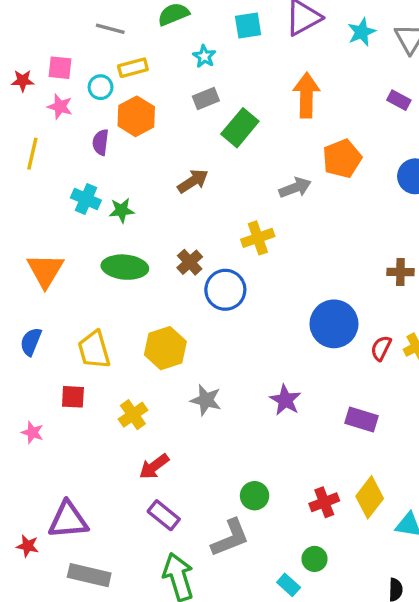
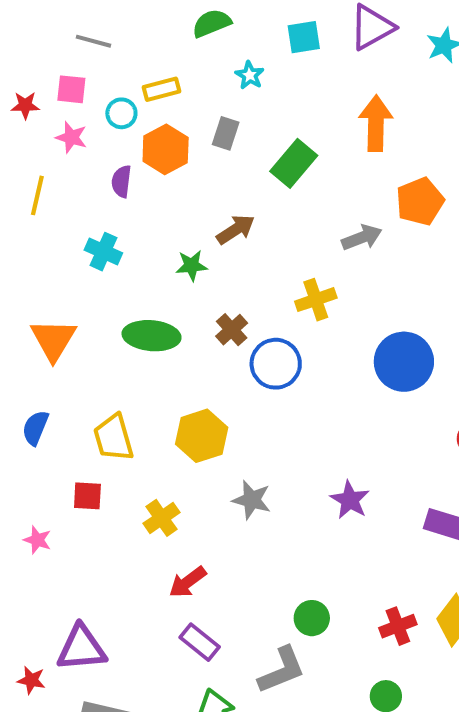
gray line: (110, 29) -> (93, 41), moved
gray rectangle: (206, 98) -> (226, 133), moved, turned -50
green star: (122, 210) -> (192, 266), moved
blue circle: (334, 324) -> (404, 362), moved

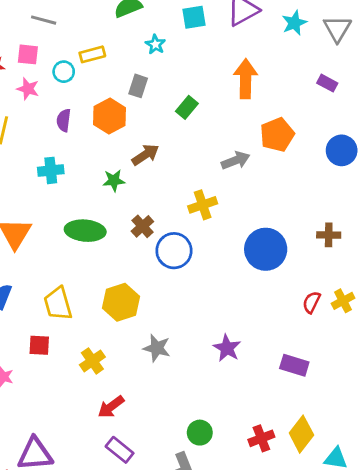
orange hexagon: (166, 149) -> (110, 116), moved
green rectangle: (294, 163) -> (187, 107), size x0.7
cyan cross: (103, 252) -> (51, 170), turned -30

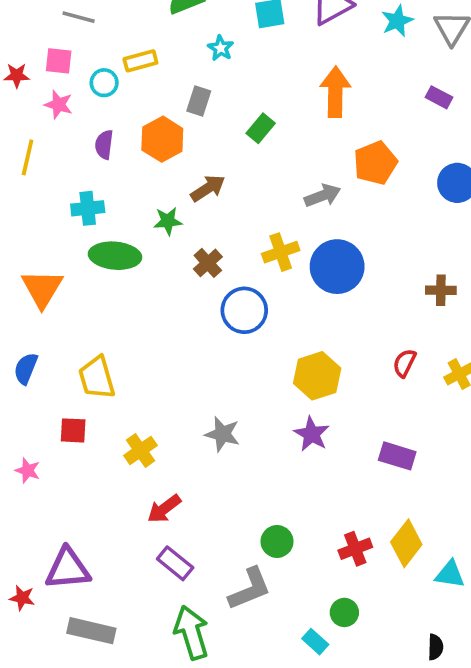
brown cross: (142, 226) -> (208, 263), moved
green ellipse: (85, 231) -> (115, 256), moved
blue circle: (266, 249) -> (337, 267), moved
yellow hexagon: (121, 302) -> (317, 376), moved
red semicircle: (312, 302) -> (404, 363), moved

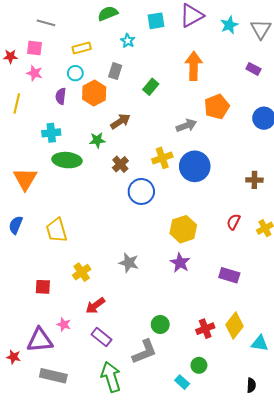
cyan circle: (104, 83) -> (75, 73), moved
red square: (73, 430) -> (43, 287), moved
pink star: (28, 470) -> (64, 324), moved

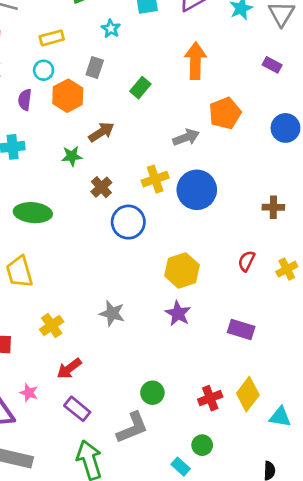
green ellipse: (67, 160) -> (33, 213), moved

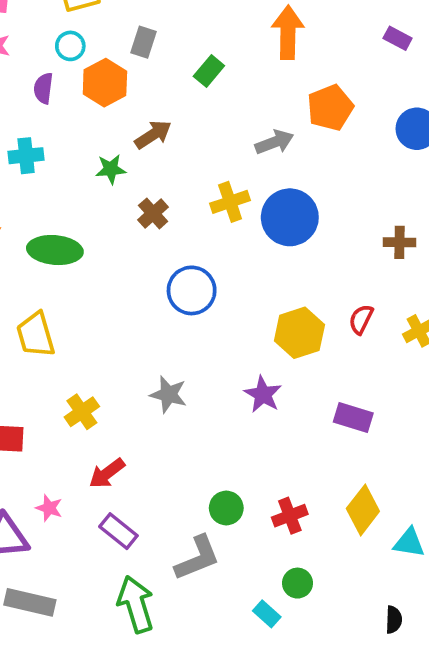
blue circle: (128, 222) -> (192, 290), moved
yellow hexagon: (182, 270) -> (299, 333), moved
red cross: (210, 398) -> (290, 516), moved

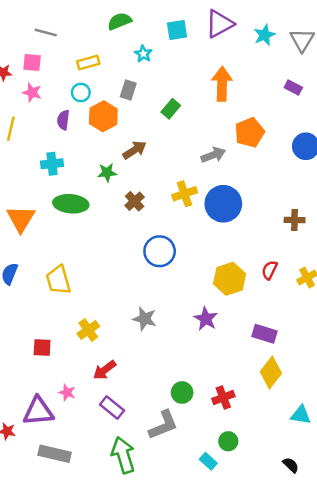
green ellipse: (55, 250) -> (71, 204), moved
yellow diamond: (363, 510) -> (271, 372), moved
black semicircle: (394, 620) -> (291, 465), turned -48

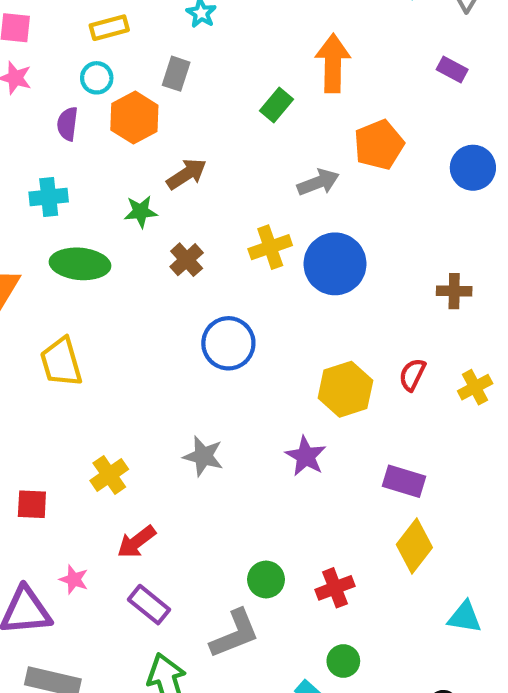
green rectangle: (171, 109) -> (276, 105), moved
yellow trapezoid: (58, 280) -> (61, 362), moved

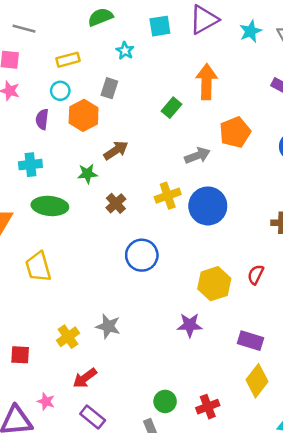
gray star: (203, 456) -> (108, 326), moved
purple star: (306, 456) -> (190, 325), turned -30

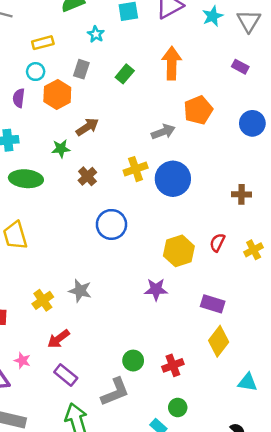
green rectangle: (172, 108) -> (125, 74), moved

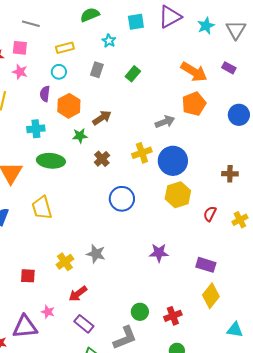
orange arrow: (172, 63) -> (194, 72), moved, turned 120
orange hexagon: (57, 94) -> (69, 106), moved
yellow hexagon: (179, 251) -> (178, 195), moved

